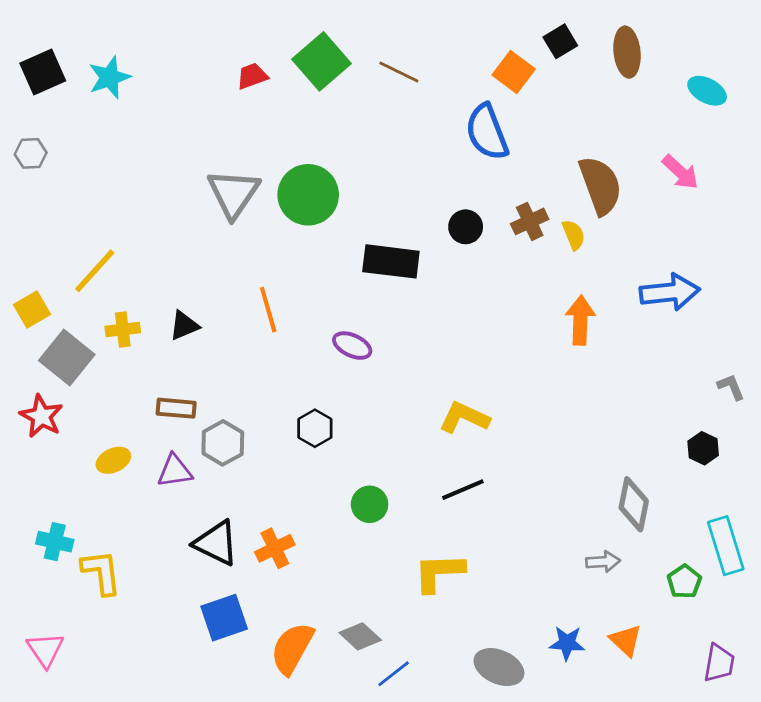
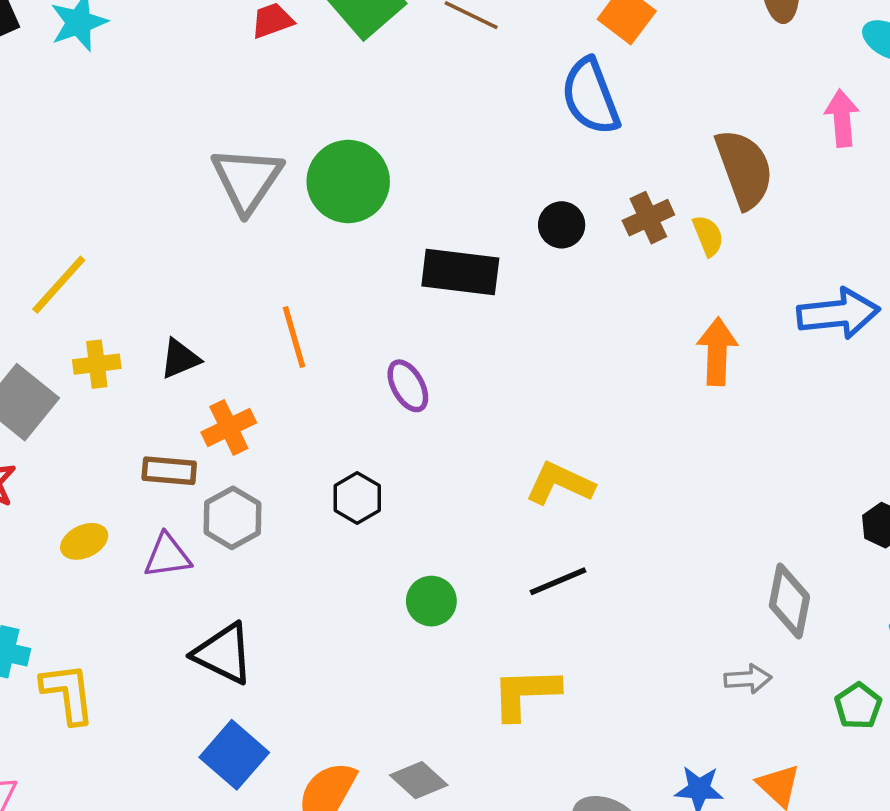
pink arrow: (680, 172) -> (842, 118), moved, turned -138
purple ellipse: (352, 346) -> (408, 386), turned 36
orange cross: (275, 548) -> (229, 427), moved
blue square: (224, 618) -> (234, 755), turned -30

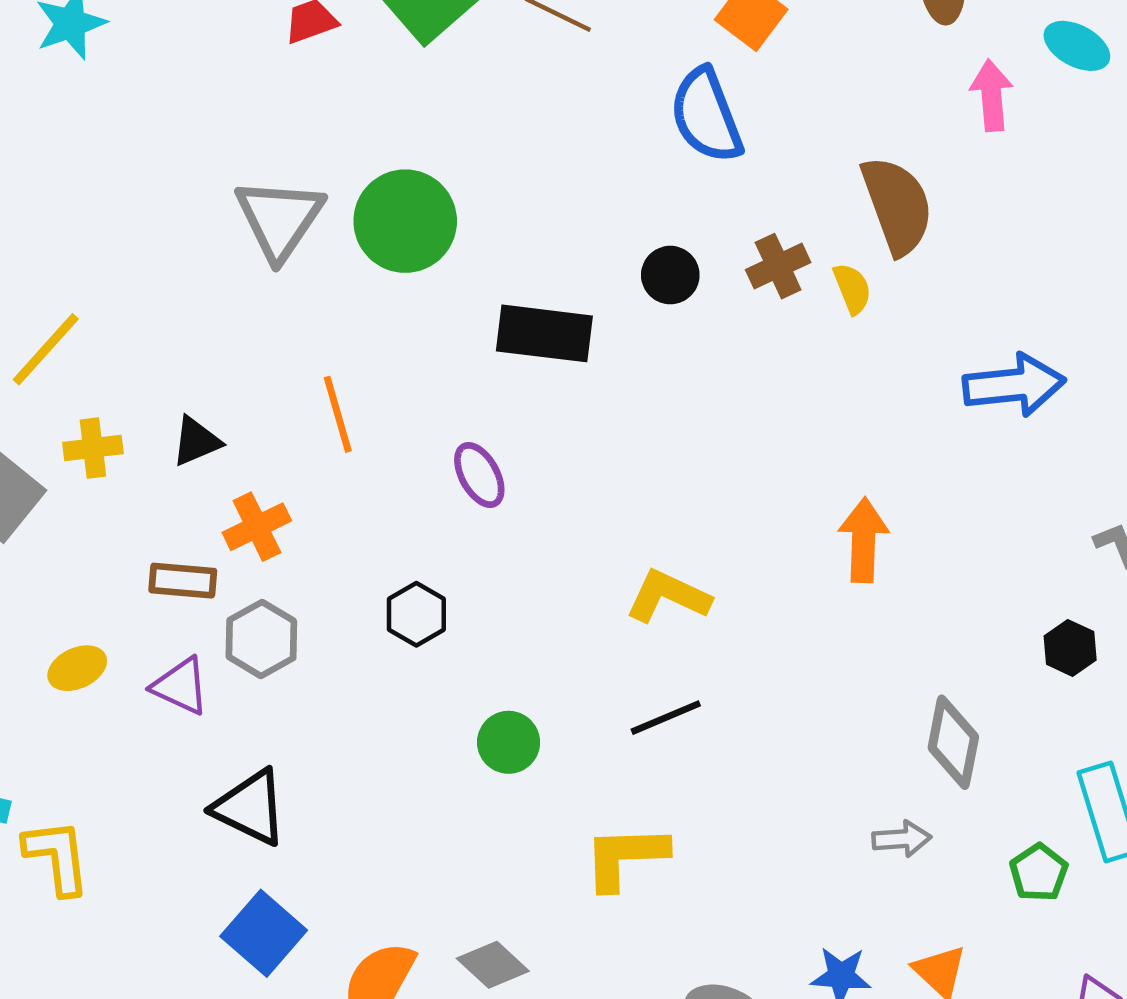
pink arrow: (842, 118) -> (992, 95), moved
orange arrow: (717, 351) -> (863, 540), moved
purple triangle: (167, 556) -> (181, 686), turned 33

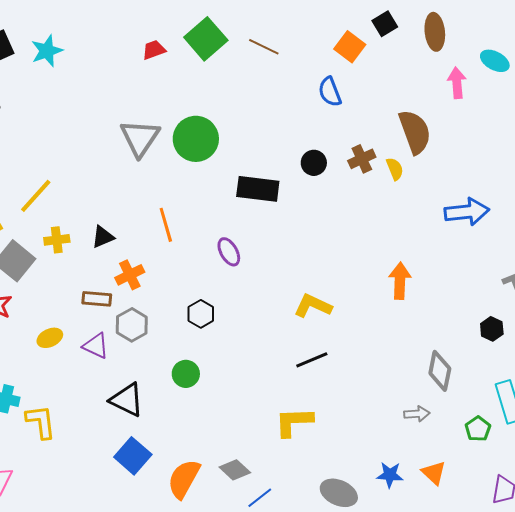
blue semicircle: (706, 116) -> (330, 92), size x0.7
green circle: (509, 742) -> (186, 374), moved

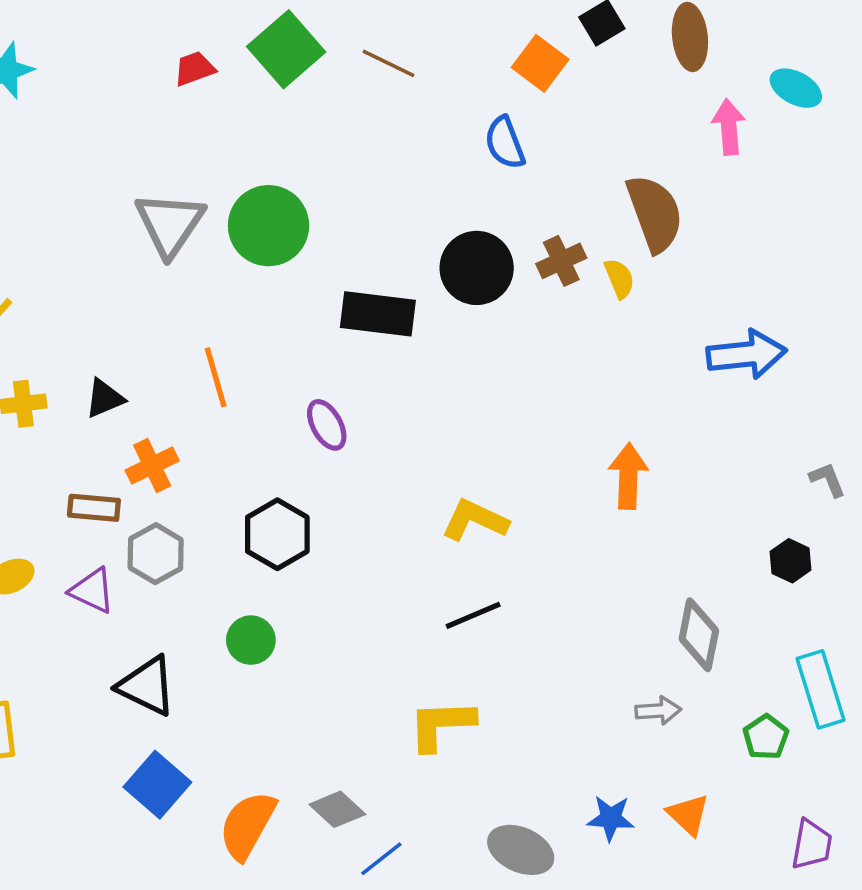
black circle: (314, 163) -> (477, 268), size x1.6
black hexagon: (201, 314) -> (277, 534), size x1.4

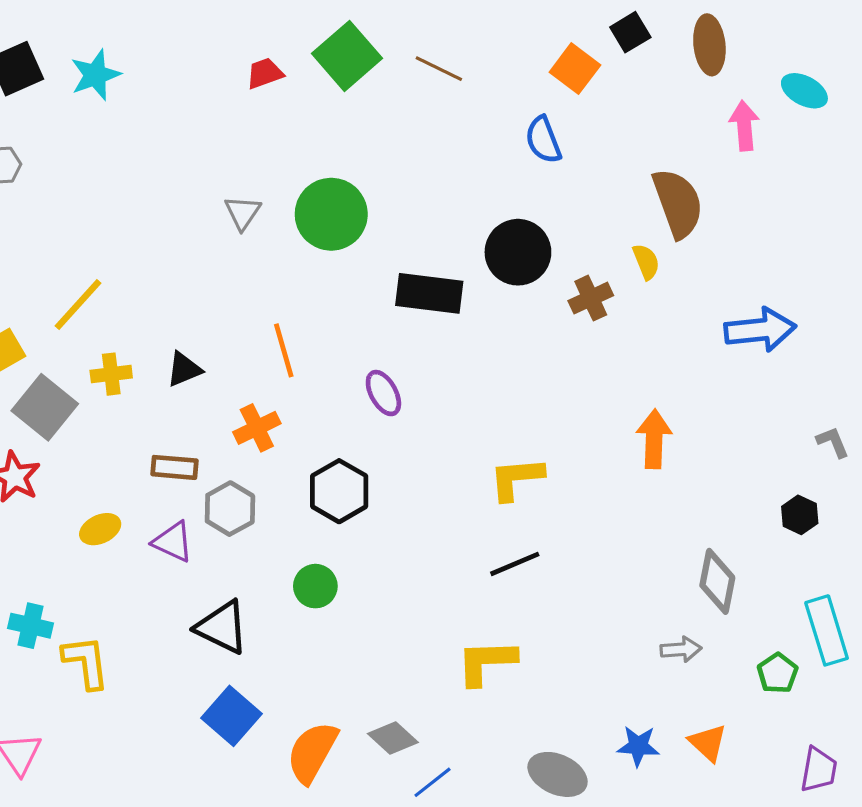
gray triangle: (170, 224) -> (243, 213), size x0.6
brown cross: (561, 261) -> (591, 298), moved
orange cross: (152, 465) -> (257, 428), moved
yellow L-shape: (475, 520) -> (516, 478), turned -30

